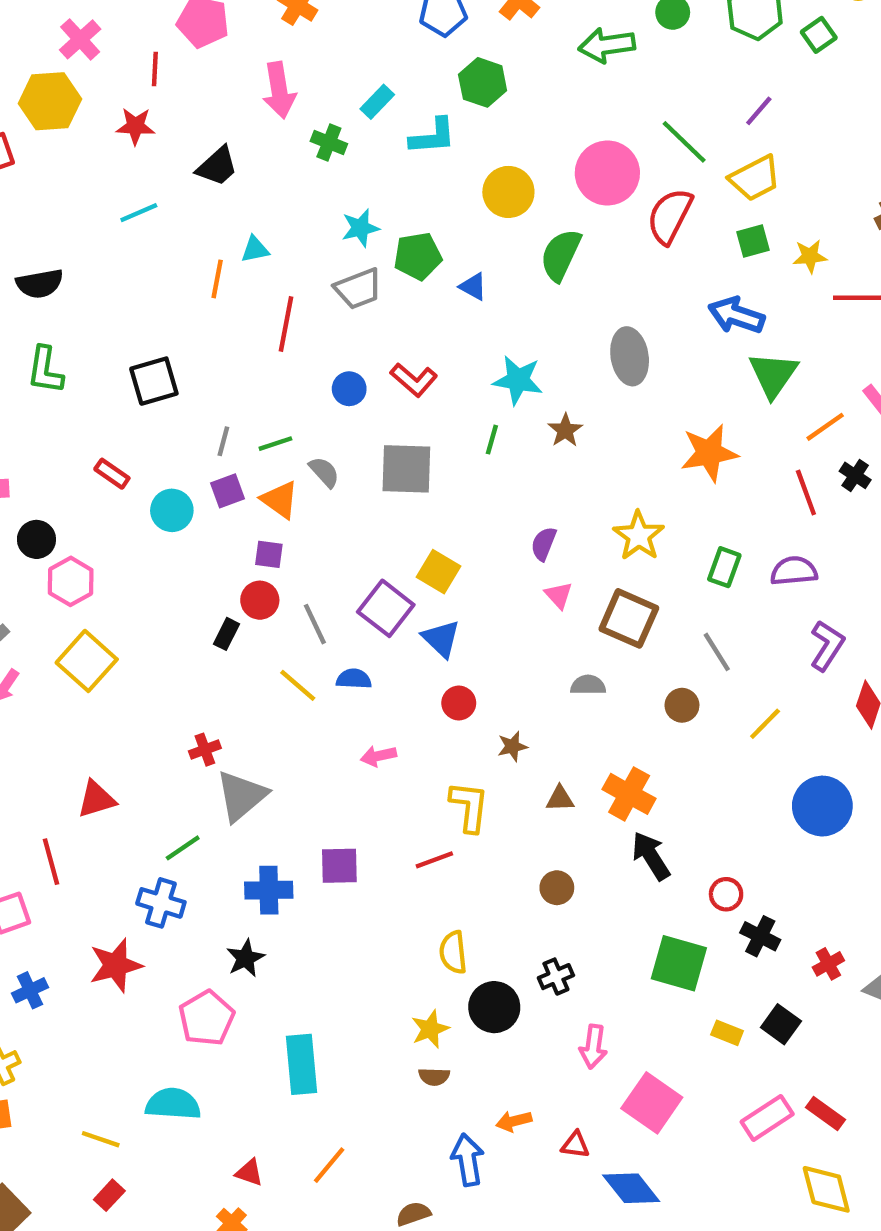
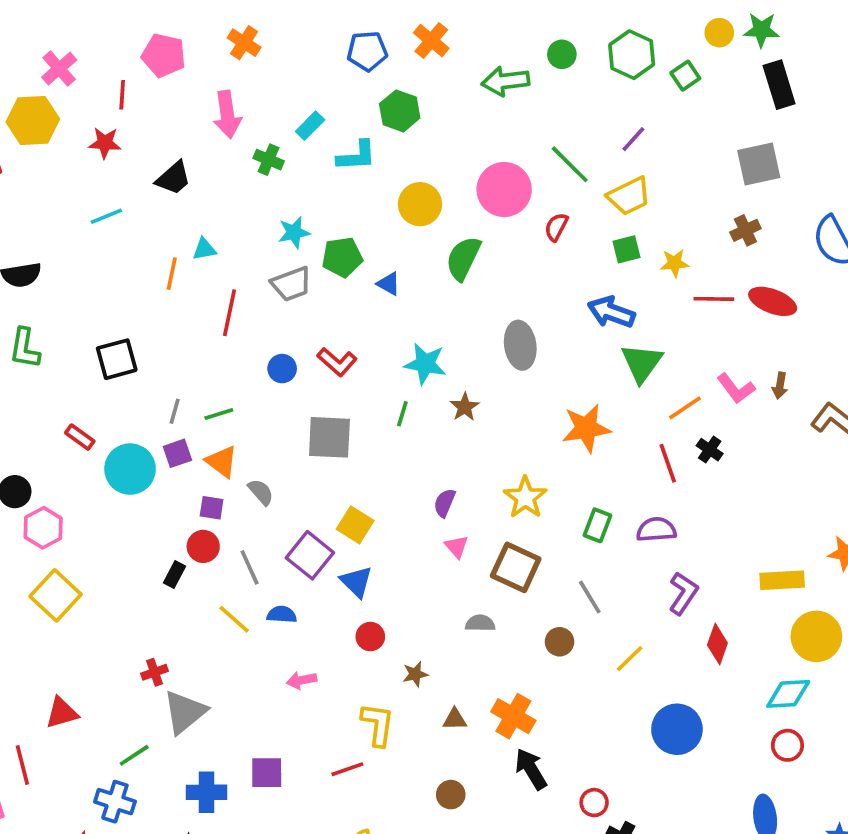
red semicircle: (670, 216) -> (556, 227), size x0.6
gray semicircle: (324, 472) -> (261, 492), moved
cyan circle: (172, 510) -> (130, 469), size x1.4

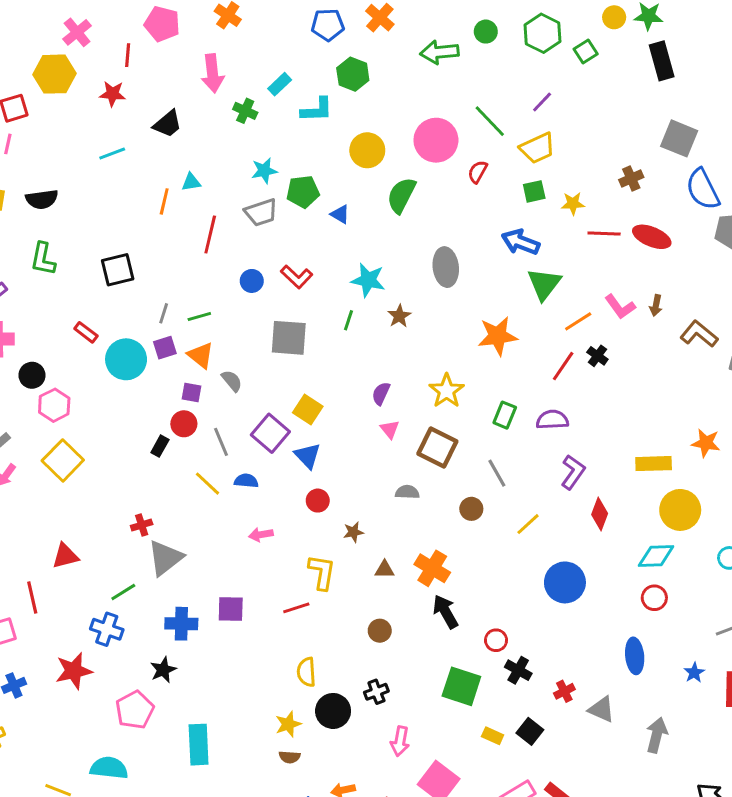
gray square: (759, 164) -> (679, 138), moved, turned 33
red line: (668, 463) -> (563, 366), turned 52

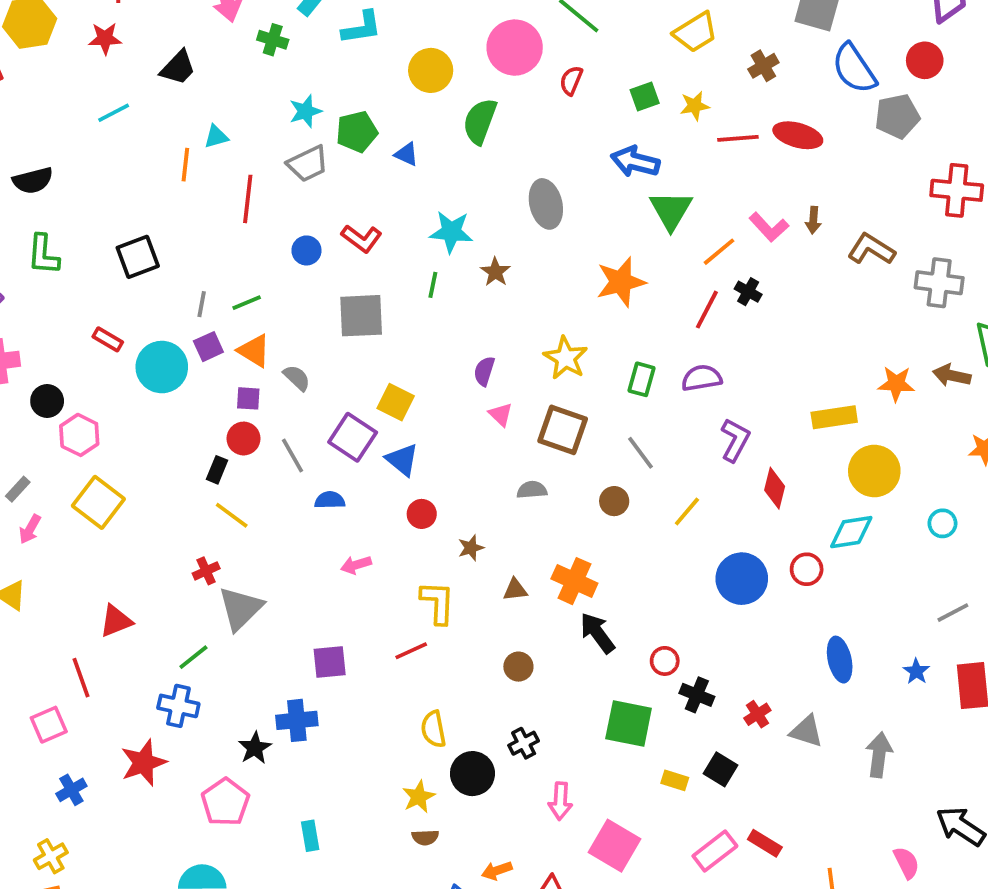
yellow trapezoid: (537, 148) -> (695, 32), moved
yellow line: (207, 484) -> (232, 515), moved
red circle: (654, 598) -> (807, 569), moved
blue cross: (181, 624) -> (297, 720), moved
cyan rectangle: (199, 745) -> (310, 836), size x0.6

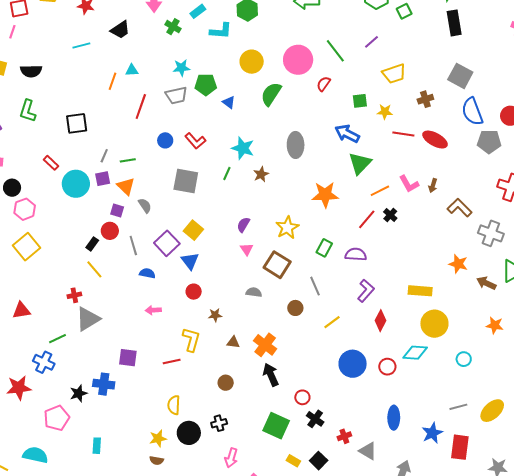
orange star: (896, 384) -> (458, 264), moved
blue star: (916, 671) -> (432, 433), size x1.5

